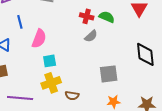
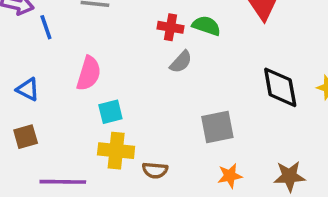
blue line: (20, 22) -> (46, 27), moved
yellow cross: (51, 83) -> (116, 151), turned 30

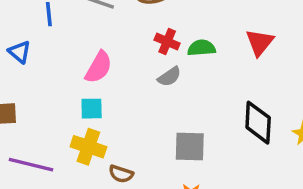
green semicircle: (206, 26) -> (201, 48), turned -36
pink semicircle: (89, 73) -> (99, 67), moved
blue triangle: (28, 89) -> (20, 52), moved

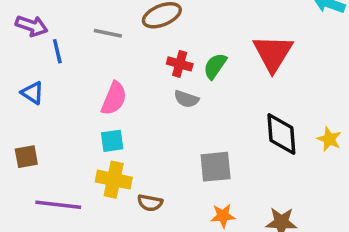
red triangle: (260, 42) -> (273, 53), size x1.4
green semicircle: (201, 48) -> (215, 66), turned -44
gray semicircle: (169, 77) -> (186, 99), turned 60

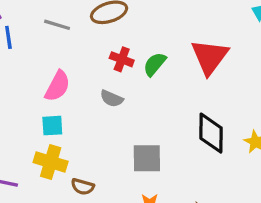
gray semicircle: (186, 99) -> (112, 99), moved

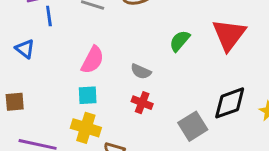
red cross: (122, 59) -> (142, 103), moved
black diamond: (211, 133) -> (230, 103), turned 69
gray square: (147, 158) -> (193, 126), moved, turned -32

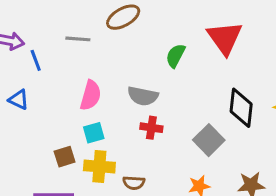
gray semicircle: (141, 71) -> (143, 96), size x1.4
brown square: (15, 102) -> (65, 157), moved
black diamond: (230, 103) -> (241, 108), turned -51

